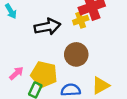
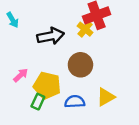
yellow cross: (81, 20) -> (85, 29), turned -32
pink arrow: (16, 73) -> (21, 75), moved

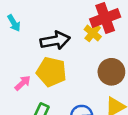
brown circle: (80, 65) -> (111, 72), moved
yellow pentagon: (47, 85) -> (51, 72), moved

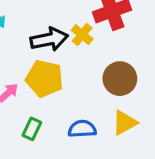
yellow cross: (93, 33) -> (82, 35), moved

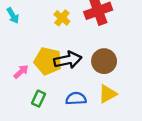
yellow cross: (82, 35) -> (62, 18), moved
black arrow: (49, 39) -> (68, 60), moved

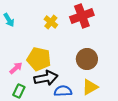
black arrow: (68, 60) -> (46, 78), moved
green rectangle: (39, 99) -> (19, 91), moved

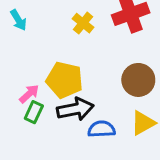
green rectangle: (19, 91) -> (34, 112), moved

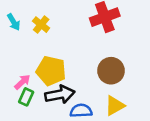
yellow cross: (83, 23) -> (41, 25), moved

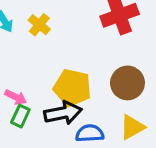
yellow pentagon: (51, 71) -> (72, 88), moved
pink arrow: (22, 82) -> (16, 97), turned 70

